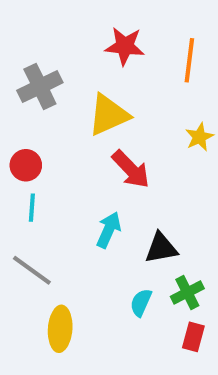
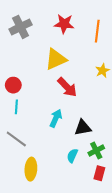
gray cross: (40, 87) -> (21, 27), moved

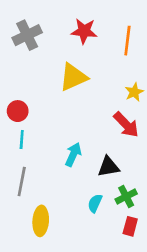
red arrow: (67, 87) -> (126, 125), moved
gray line: (16, 139) -> (22, 182), turned 65

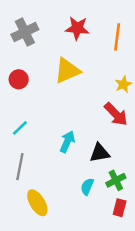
red circle: (18, 111) -> (19, 79), moved
cyan line: (22, 140) -> (20, 128), turned 42
yellow ellipse: (41, 221) -> (37, 203), turned -35

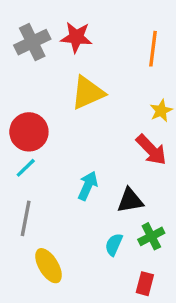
red star: (77, 28) -> (76, 37), moved
red circle: (19, 79) -> (29, 132), moved, size x1.5
red rectangle: (120, 208) -> (145, 284), moved

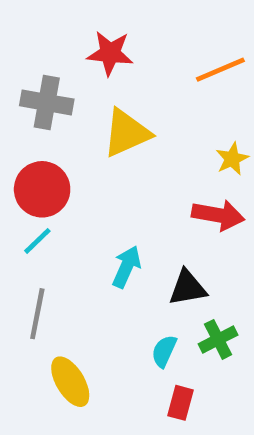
gray cross: (32, 42) -> (47, 102), moved, turned 36
orange line: (153, 49) -> (220, 70), turned 60
red arrow: (151, 150) -> (218, 215), turned -36
red rectangle: (145, 284) -> (180, 403), moved

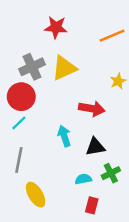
gray cross: (47, 102) -> (32, 67), moved, turned -35
red arrow: (218, 215) -> (92, 109), moved
cyan arrow: (127, 267) -> (64, 136), turned -42
cyan semicircle: (164, 351) -> (83, 179), turned 56

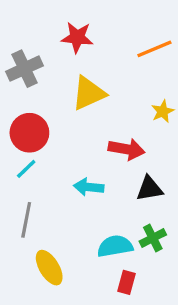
gray cross: (32, 67) -> (25, 69), moved
cyan arrow: (64, 136) -> (89, 187), turned -66
black triangle: (95, 147) -> (150, 189), moved
cyan semicircle: (83, 179) -> (115, 246), size x1.5

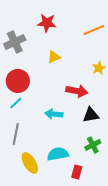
yellow triangle: (89, 93) -> (54, 57), size x0.6
cyan semicircle: (115, 246) -> (58, 154), moved

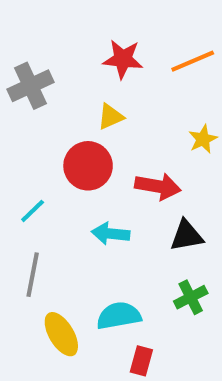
red star: (47, 23) -> (123, 59), moved
red circle: (18, 81) -> (88, 166), moved
red rectangle: (77, 172) -> (141, 361), moved

